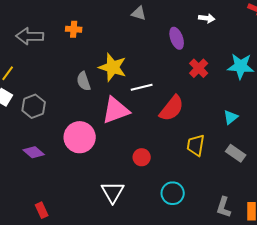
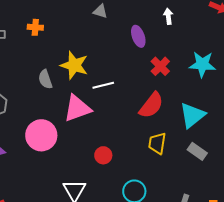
white arrow: (207, 18) -> (168, 16), turned -105
red semicircle: (172, 108) -> (151, 105), moved
cyan triangle: (231, 117) -> (192, 115), size x1.8

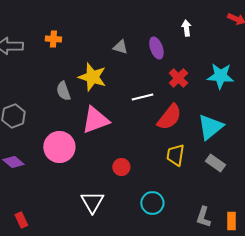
gray triangle: (100, 11) -> (120, 47), moved
white line: (103, 85) -> (142, 97), moved

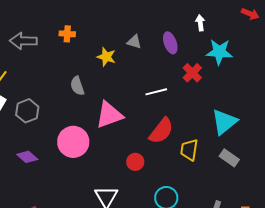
cyan star: (220, 76) -> (219, 52), moved
yellow star: (92, 77) -> (106, 57), moved, size x0.7
red semicircle: (169, 117) -> (161, 131), moved

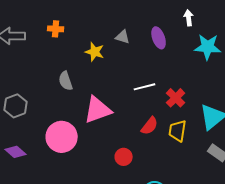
red cross: (192, 73) -> (176, 98), moved
red semicircle: (161, 131) -> (150, 126), size x0.7
yellow trapezoid: (189, 150) -> (178, 131), moved

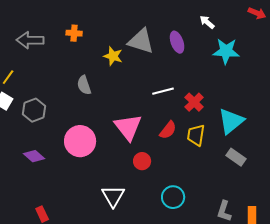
white arrow: (189, 18) -> (207, 22), turned -42
gray triangle: (123, 37) -> (141, 41), size x1.8
pink triangle: (98, 110) -> (128, 127), moved, turned -48

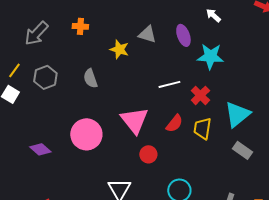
gray arrow: (30, 40) -> (36, 33), turned -48
gray triangle: (141, 41) -> (147, 34), size x0.7
cyan star: (226, 51) -> (210, 56), moved
gray hexagon: (34, 110) -> (45, 77), moved

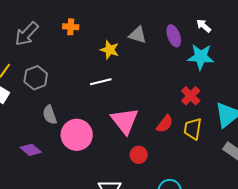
white arrow: (213, 15) -> (204, 26), moved
gray semicircle: (90, 78) -> (50, 115), moved
white line: (169, 84) -> (101, 82), moved

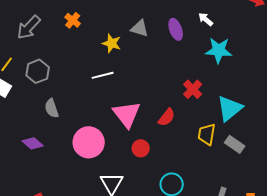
orange cross: (71, 27) -> (73, 20), turned 35
cyan star: (201, 57) -> (219, 50), moved
yellow trapezoid: (193, 129) -> (207, 134), moved
pink circle: (77, 135) -> (89, 142), moved

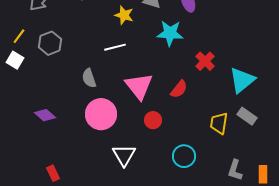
cyan star: (219, 50) -> (170, 33), moved
gray semicircle: (52, 108) -> (89, 78), moved
yellow trapezoid: (207, 134) -> (219, 123), moved

